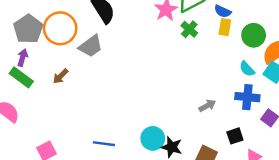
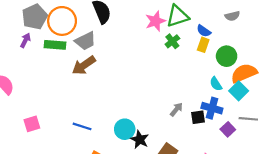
brown arrow: (61, 76) -> (84, 65), moved, size x1.6
green rectangle: (21, 77) -> (55, 45), moved, turned -42
gray arrow: (207, 106) -> (176, 109), turned -32
black square: (235, 136) -> (198, 117), moved

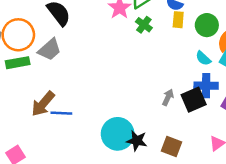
brown arrow: (84, 65) -> (43, 104), moved
black square: (198, 117) -> (194, 100), size x1.5
blue line: (82, 126) -> (61, 113), moved
cyan circle: (125, 129) -> (118, 134), size x1.4

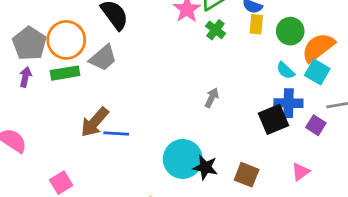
gray arrow: (168, 97) -> (212, 98), moved

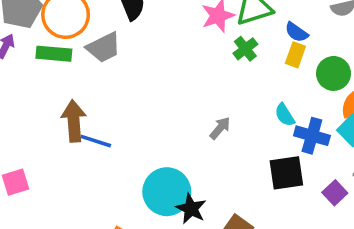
cyan semicircle: (286, 71) -> (285, 115), moved
blue cross: (288, 103) -> (312, 136), moved
brown arrow: (95, 122) -> (74, 121), turned 120

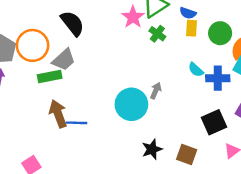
green rectangle: (54, 54) -> (50, 76), moved
black square: (286, 173) -> (214, 122), moved
cyan circle: (167, 192) -> (131, 104), moved
black star: (191, 209) -> (152, 149), turned -30

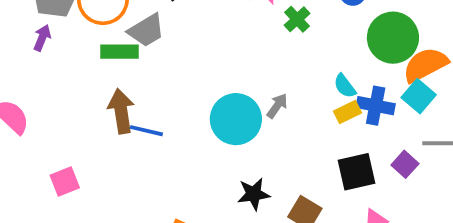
yellow rectangle: (192, 28) -> (348, 112), moved, turned 49
green circle: (220, 33) -> (393, 38), size x1.4

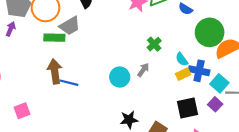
green cross: (297, 19) -> (154, 44), moved
cyan square: (419, 96) -> (219, 83), moved
cyan circle: (236, 119) -> (120, 77), size x0.7

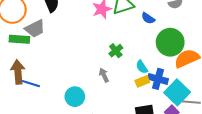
gray arrow: (143, 70) -> (104, 75), turned -64
cyan circle: (120, 77) -> (75, 97), moved
cyan square: (219, 83) -> (177, 92), size x1.4

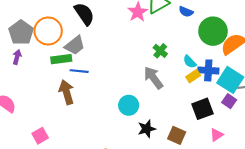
gray arrow: (104, 75) -> (153, 78), size x1.6
blue line: (31, 84) -> (79, 71), moved

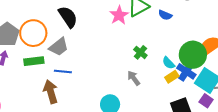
green circle: (213, 31) -> (193, 55), moved
green rectangle: (61, 59) -> (34, 61), moved
blue cross: (208, 70) -> (186, 71), turned 30
gray arrow: (153, 78) -> (134, 78), size x0.7

